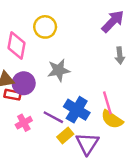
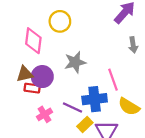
pink line: (107, 103) -> (113, 80), moved
blue cross: (77, 110) -> (95, 99), turned -35

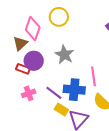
gray star: (75, 62) -> (64, 55), turned 30
brown triangle: (25, 74) -> (20, 43), moved, turned -42
yellow rectangle: (85, 125) -> (61, 110), turned 64

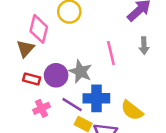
gray star: (64, 55) -> (80, 72), moved
purple circle: (34, 61) -> (56, 75), moved
pink line: (94, 76) -> (111, 53), moved

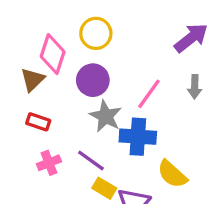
pink line: (111, 53) -> (149, 94), turned 45
purple circle: (56, 75) -> (93, 80), moved
blue cross: (96, 98) -> (138, 137), moved

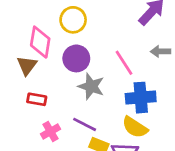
gray arrow: (195, 87) -> (160, 51), turned 96
pink line: (149, 94) -> (124, 63), turned -60
blue cross: (138, 137) -> (141, 98), moved
yellow semicircle: (172, 174) -> (135, 127), moved

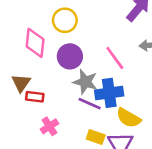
brown triangle: (27, 65) -> (21, 83), moved
blue cross: (141, 98) -> (109, 93), moved
purple line: (85, 124) -> (90, 104), moved

